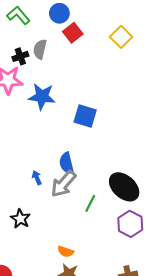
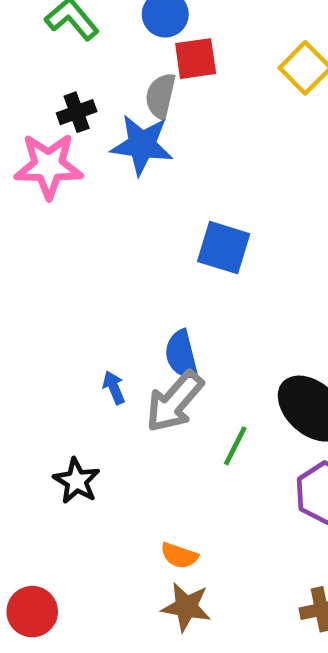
red square: (73, 33) -> (196, 59), turned 30
gray semicircle: (40, 49) -> (161, 96), moved
blue star: (42, 96) -> (142, 145), moved

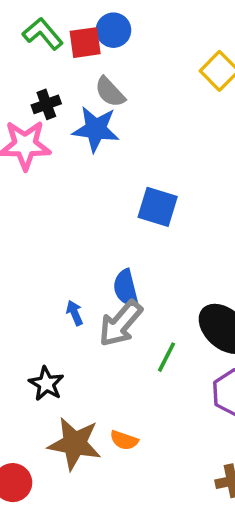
red square: (196, 59) -> (85, 43), moved
gray semicircle: (161, 96) -> (110, 92), turned -56
brown star: (186, 607) -> (75, 444), moved, size x1.4

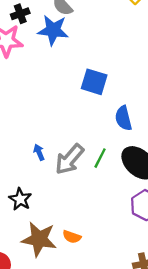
blue semicircle: (126, 288) -> (123, 118), moved
green line: (166, 357) -> (100, 158), moved

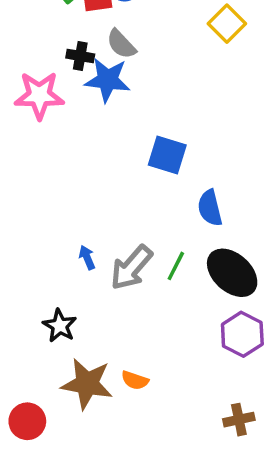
black cross: (20, 14) -> (80, 56), moved, turned 30

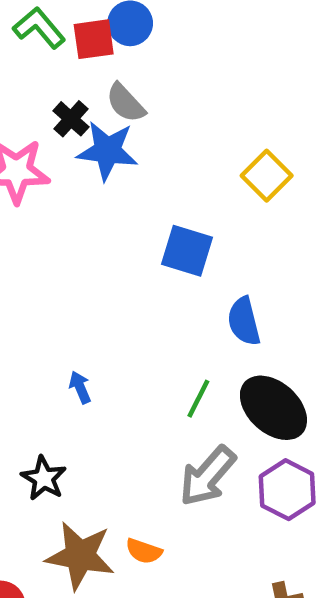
yellow square: (227, 24) -> (267, 176), moved
black cross: (80, 56) -> (71, 119), turned 32
gray arrow: (131, 268) -> (207, 476), moved

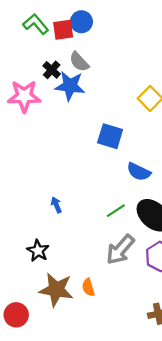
blue semicircle: (244, 321) -> (139, 172), turned -50
green line: (198, 399) -> (116, 211), turned 30
orange semicircle: (144, 551) -> (88, 287), turned 54

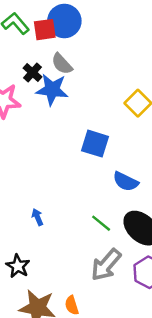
blue circle: (81, 22) -> (64, 21), size x1.4
green line: (116, 211) -> (101, 223), turned 72

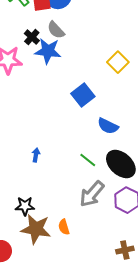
blue square: (95, 144) -> (83, 95), turned 35
blue arrow: (37, 217) -> (36, 155), turned 32
black star: (18, 266) -> (25, 206), moved, turned -30

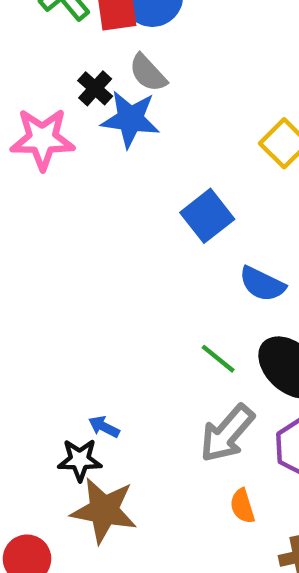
blue arrow: (36, 155) -> (104, 427), moved, turned -72
orange semicircle: (64, 227) -> (242, 506), moved

